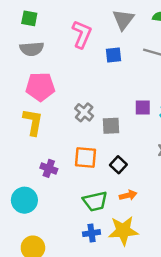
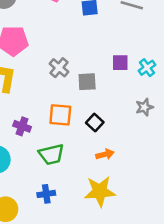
green trapezoid: (95, 201) -> (51, 154), moved
blue cross: (92, 233) -> (46, 194), moved

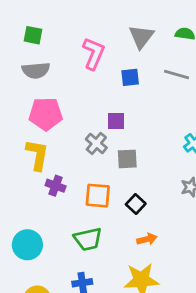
purple square: (120, 63) -> (116, 121), moved
purple cross: (22, 126) -> (56, 186), moved

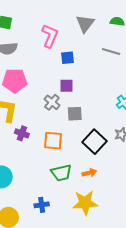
blue square: (130, 77) -> (67, 58), moved
black square: (136, 204) -> (94, 142), moved, size x1.6
green trapezoid: (88, 239) -> (61, 173), moved

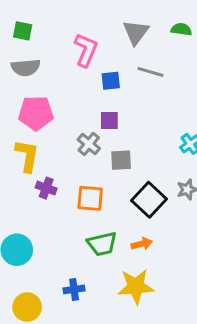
gray line: (111, 52) -> (150, 72), moved

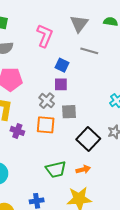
blue square: (111, 81) -> (62, 65), moved, turned 32
orange square: (90, 198) -> (46, 125), moved

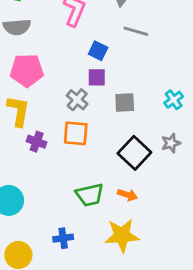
gray square: (69, 112) -> (125, 103), moved
orange arrow: (83, 169) -> (127, 195), turned 32

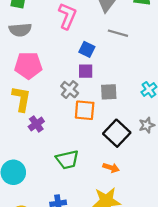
orange square: (76, 133) -> (85, 110), moved
purple cross: (37, 142) -> (36, 124), turned 35
green trapezoid: (90, 195) -> (67, 160), moved

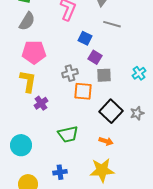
gray semicircle: (20, 30) -> (27, 21), turned -54
purple square: (86, 71) -> (95, 57), moved, turned 32
gray cross: (70, 90) -> (70, 73), turned 35
gray star: (147, 125) -> (137, 113), moved

